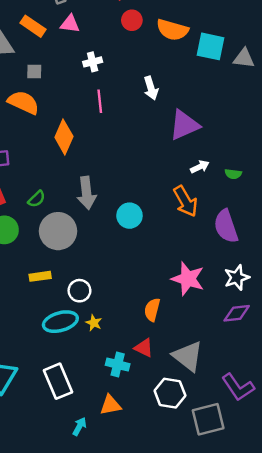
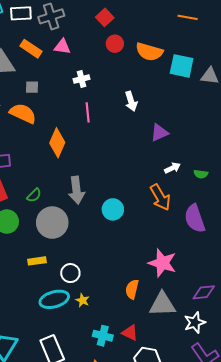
purple triangle: (184, 125) -> (159, 133), size x0.7
white star: (237, 278) -> (195, 323), moved
red triangle: (144, 348) -> (130, 333), moved
gray triangle: (188, 356) -> (162, 304), moved, turned -40

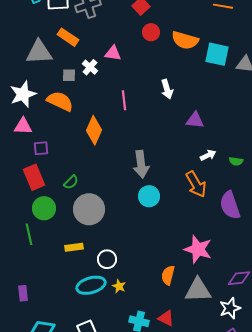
pink triangle: (62, 47) -> (113, 53), moved
white cross: (82, 79) -> (90, 67), moved, turned -35
purple triangle: (159, 133) -> (195, 120), turned 30
gray arrow: (76, 190) -> (141, 164), moved

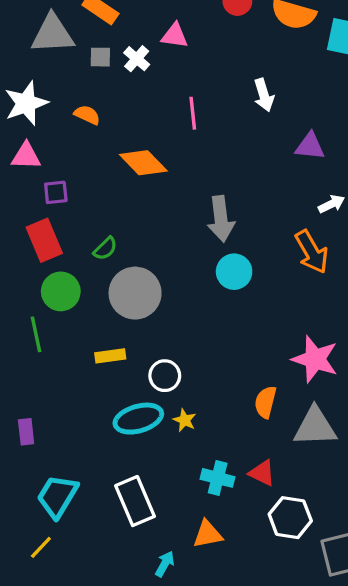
gray square: (69, 75) -> (100, 57), moved
orange semicircle: (60, 101) -> (87, 115), size x0.6
orange diamond: (94, 130) -> (143, 163), turned -68

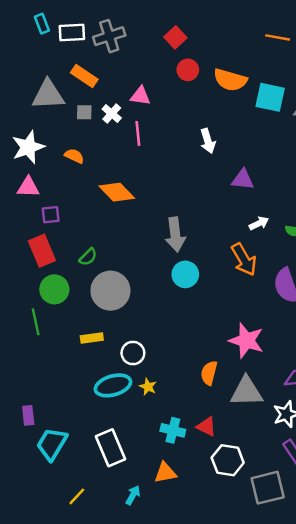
pink line: (193, 113) -> (138, 133), moved
purple rectangle: (26, 432) -> (28, 415), moved
yellow line: (41, 547) -> (77, 496), moved

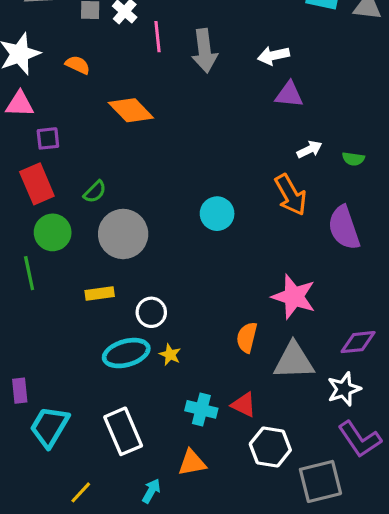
white arrow: (208, 141) -> (273, 55), moved, turned 95
gray arrow: (175, 234) -> (205, 51), moved

